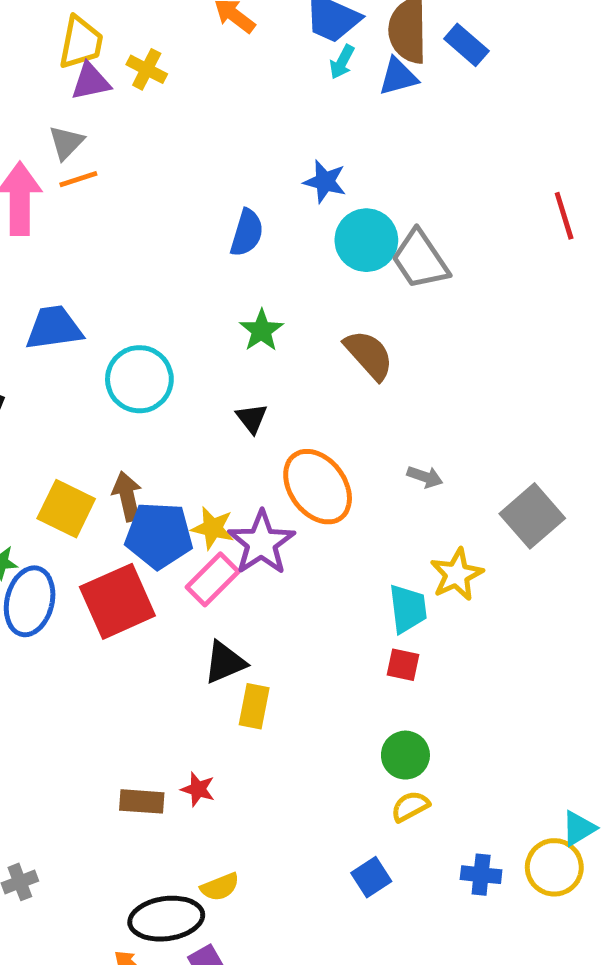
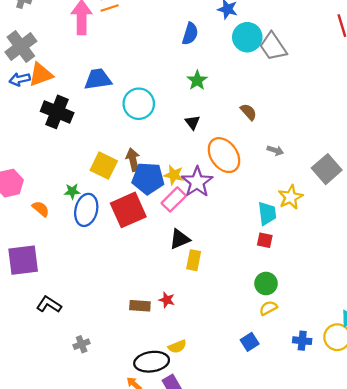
brown semicircle: (369, 355) -> (248, 112), moved, size x0.7

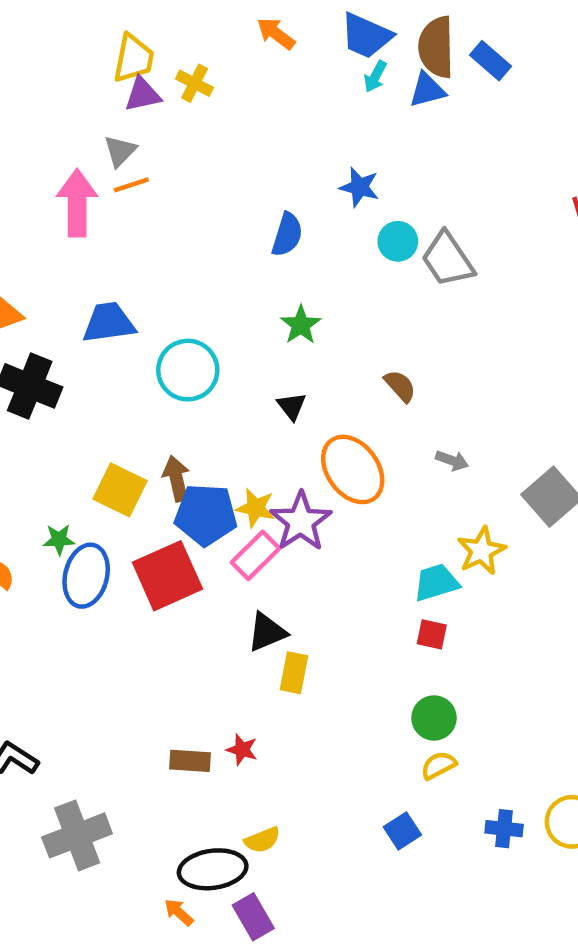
cyan circle: (247, 37) -> (398, 241), size x0.7
cyan trapezoid: (267, 213) -> (436, 582), turned -100
gray cross: (82, 344) -> (77, 835), size x2.0

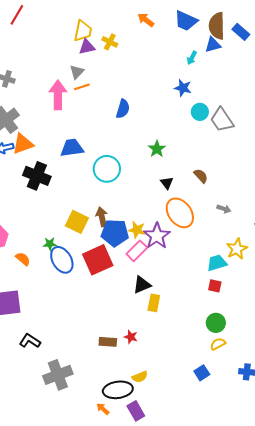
cyan arrow: (375, 76) -> (192, 58), moved
blue semicircle: (287, 235) -> (123, 109), moved
black triangle: (292, 406) -> (167, 183), moved
blue ellipse: (86, 576) -> (62, 260), turned -44

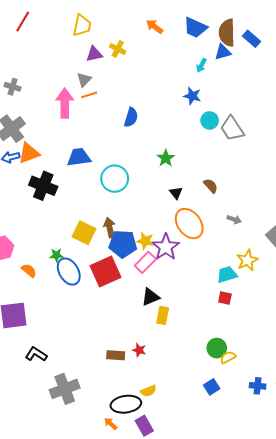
yellow trapezoid: (83, 31) -> (82, 26), moved
green circle: (216, 323) -> (217, 348), moved

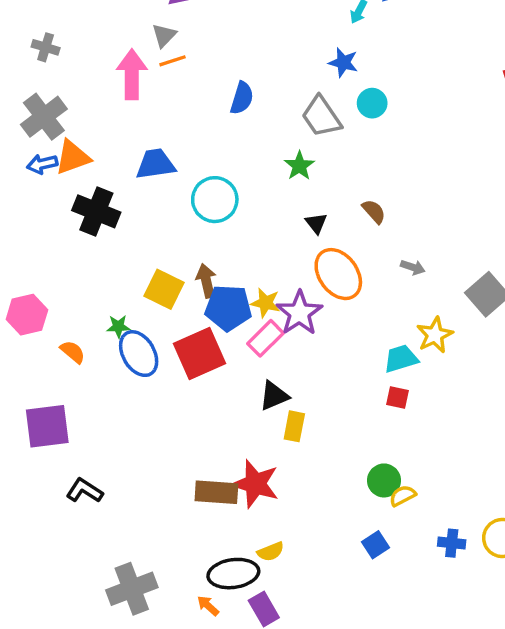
gray trapezoid: (232, 129) -> (321, 117), moved
red star: (139, 350) -> (255, 484), size x2.0
brown rectangle: (116, 355) -> (216, 492), size x1.4
gray cross: (65, 389) -> (132, 589), moved

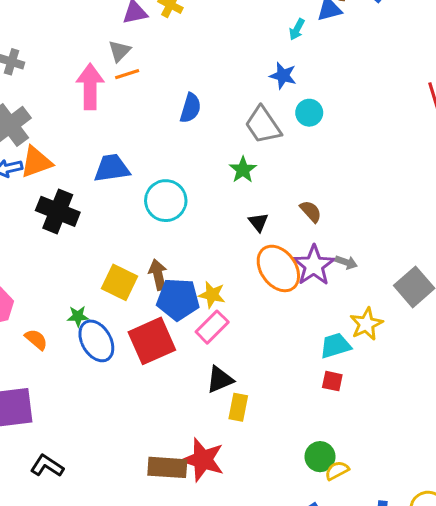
purple star: (299, 313) -> (314, 265), moved

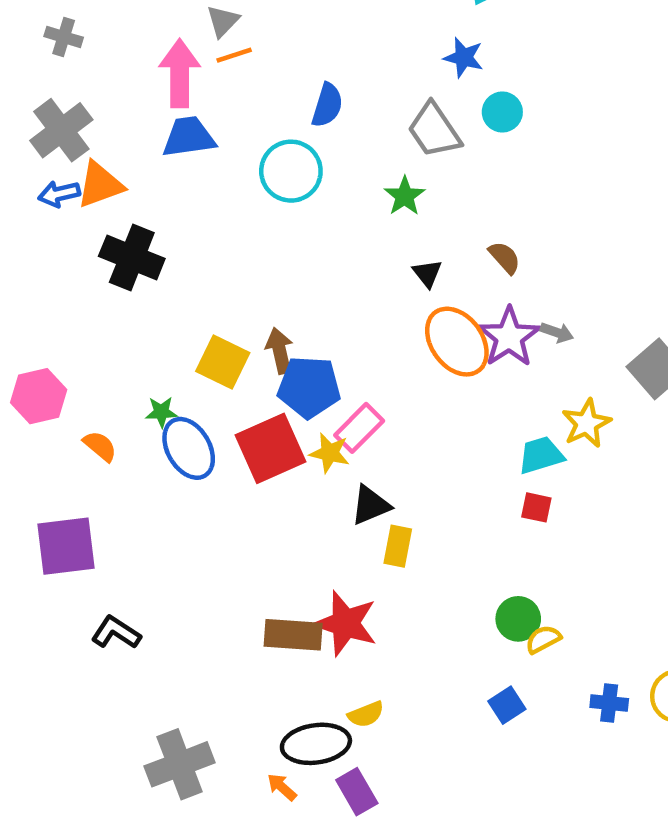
blue trapezoid: (112, 168) -> (189, 137), moved
cyan circle: (166, 201) -> (291, 171), moved
yellow star: (212, 295) -> (330, 453), moved

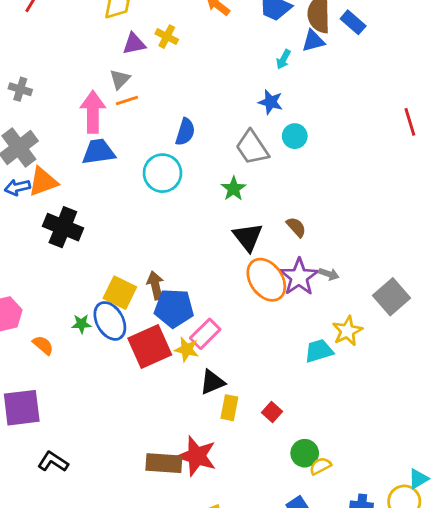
black triangle: (427, 273) -> (248, 237), size x1.6
blue ellipse: (189, 448) -> (110, 321), moved
red square: (536, 507) -> (272, 412), moved, turned 30

